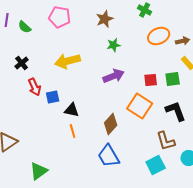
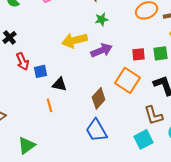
yellow arrow: (68, 61) -> (75, 40), moved
orange line: (73, 131) -> (50, 105), moved

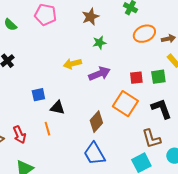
yellow arrow: (75, 40) -> (72, 64), size x0.7
red arrow: (23, 61) -> (19, 135), moved

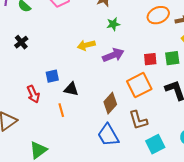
orange square: (125, 104) -> (139, 85), turned 30
red arrow: (19, 135) -> (33, 94), moved
brown L-shape: (151, 139) -> (138, 120), moved

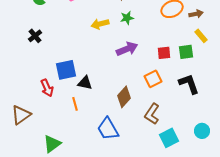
yellow arrow: (86, 45) -> (100, 24), moved
blue square: (52, 76) -> (66, 70), size x1.5
orange square: (139, 85) -> (153, 79), size x0.7
brown L-shape: (138, 120) -> (152, 114), turned 50
blue trapezoid: (108, 135) -> (108, 129), moved

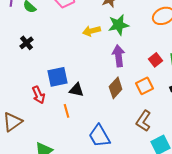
green star: (127, 18) -> (119, 25), size x1.5
purple arrow: (127, 49) -> (119, 56), turned -75
red square: (164, 53) -> (156, 60), turned -32
brown diamond: (124, 97) -> (116, 88), moved

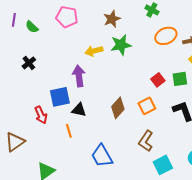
purple arrow: (119, 56) -> (79, 76), moved

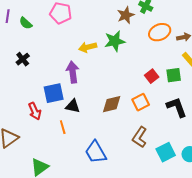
brown star: (112, 19) -> (126, 15), moved
brown diamond: (118, 108) -> (112, 104), turned 35
cyan square: (163, 165) -> (166, 152), moved

